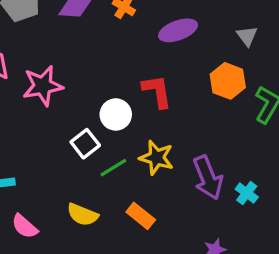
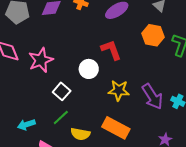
white square: (85, 144) -> (62, 91), moved
green line: (113, 168) -> (61, 118), moved
orange rectangle: (141, 216) -> (116, 128), size x1.5

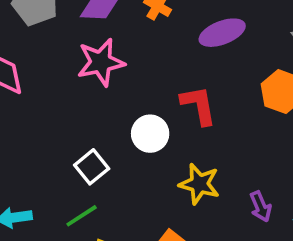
pink star: (41, 60) -> (101, 62), moved
purple arrow: (152, 97) -> (261, 207), size x0.6

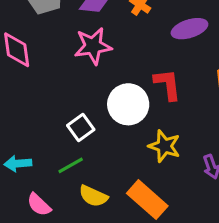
white circle: (150, 134) -> (128, 104), size x1.4

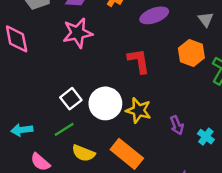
white circle: (128, 104) -> (105, 103), moved

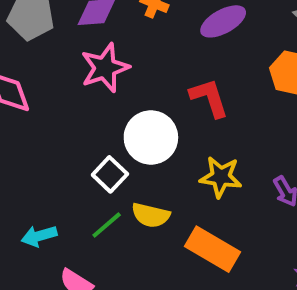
white circle: (105, 103) -> (151, 137), moved
yellow semicircle: (83, 153) -> (151, 215), moved

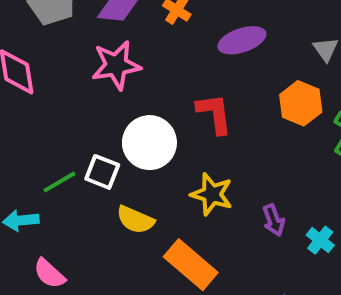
white square: (110, 174) -> (102, 172), turned -32
green line: (107, 225) -> (59, 182), moved

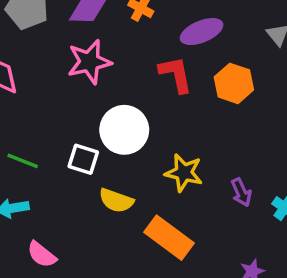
orange hexagon: (301, 103) -> (234, 83), moved
red L-shape: (214, 114) -> (176, 74), moved
green line: (59, 182) -> (23, 161), moved, turned 56

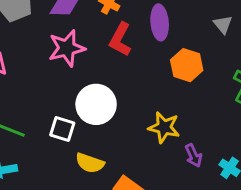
purple ellipse: (202, 32) -> (160, 22), turned -72
red L-shape: (176, 74) -> (120, 39), moved, turned -140
yellow star: (184, 173) -> (164, 127), moved

